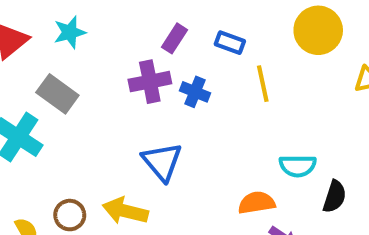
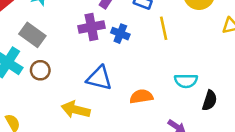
blue triangle: (162, 162) -> (99, 78), turned -36
orange semicircle: (257, 203) -> (141, 97), moved
brown circle: (70, 215) -> (40, 70), moved

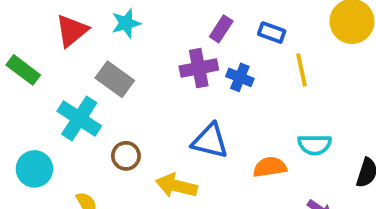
brown circle: (40, 70) -> (126, 156), moved
cyan semicircle: (186, 81) -> (315, 145), moved

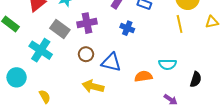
purple cross: (199, 68) -> (87, 23), moved
yellow line: (302, 70) -> (180, 24), moved
brown circle: (126, 156) -> (86, 54), moved

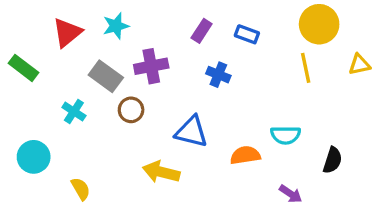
cyan cross: (41, 50) -> (74, 112), size x0.6
brown circle: (86, 54) -> (131, 110), moved

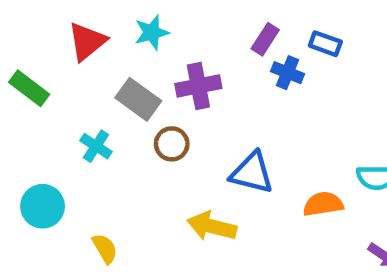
blue cross: (218, 75) -> (287, 73), moved

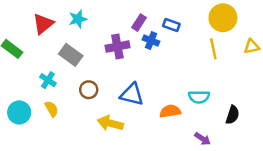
purple cross: (198, 86) -> (117, 47), moved
brown circle: (172, 144) -> (89, 90), moved
yellow semicircle: (105, 249) -> (52, 109), moved

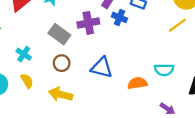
yellow line: (213, 49) -> (177, 25), turned 66
gray rectangle: (71, 55) -> (59, 34), moved
yellow arrow: (110, 123) -> (60, 94), moved

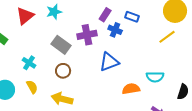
blue triangle: (102, 68) -> (109, 62), moved, turned -35

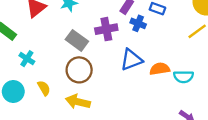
cyan cross: (29, 63) -> (27, 59), moved
brown circle: (63, 71) -> (79, 70), size x1.5
orange semicircle: (131, 89) -> (160, 69), moved

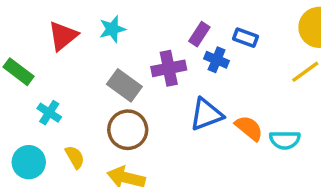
orange semicircle: (160, 69) -> (249, 128), turned 48

